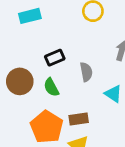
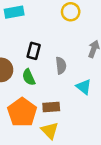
black rectangle: (55, 58) -> (34, 51), turned -56

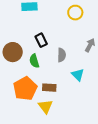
black rectangle: (34, 51) -> (41, 40), turned -48

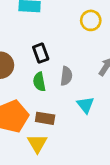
green semicircle: (34, 61) -> (39, 82), moved

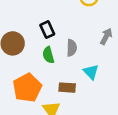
brown rectangle: (45, 118) -> (67, 88), moved

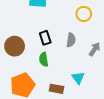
gray semicircle: (72, 48) -> (71, 40), moved

